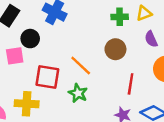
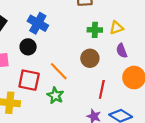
black circle: (30, 39) -> (28, 47), moved

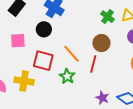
green cross: (95, 30) -> (107, 17), turned 32
red line: (102, 89) -> (93, 64), moved

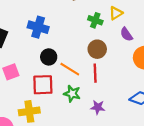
black circle: (44, 29) -> (49, 57), moved
purple star: (102, 98) -> (98, 107), moved

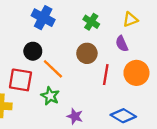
yellow triangle: (116, 13) -> (130, 19), moved
blue cross: (38, 27) -> (43, 18), moved
red line: (95, 73) -> (106, 75), moved

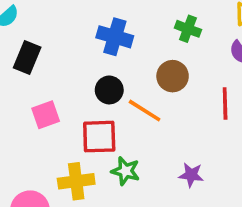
brown circle: (87, 53) -> (173, 76), moved
green star: (50, 96) -> (125, 171), moved

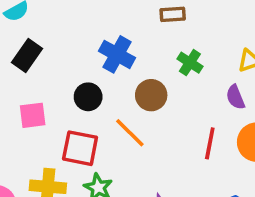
brown circle: (173, 76) -> (151, 95), moved
black circle: (109, 90) -> (88, 97), moved

